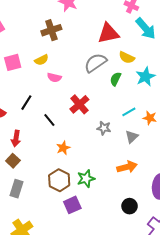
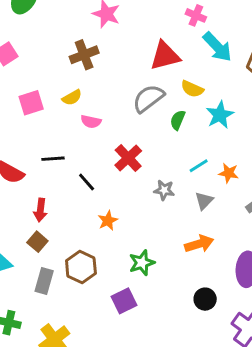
black line: (26, 103) -> (53, 159), turned 56
brown hexagon: (59, 180) -> (81, 267), moved

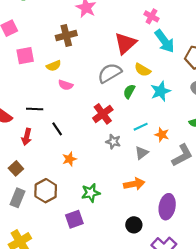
red triangle: (165, 56) -> (125, 43), turned -35
pink square: (31, 103) -> (25, 56), moved
red cross: (128, 158) -> (103, 114), moved
red arrow: (40, 210) -> (27, 137), moved

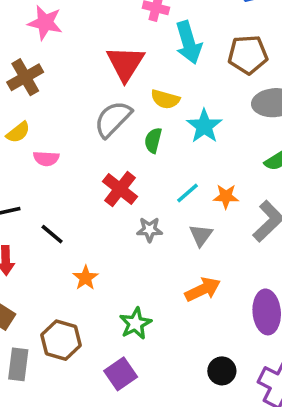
cyan arrow: (165, 41) -> (189, 42), turned 35
black circle: (134, 225) -> (222, 371), moved

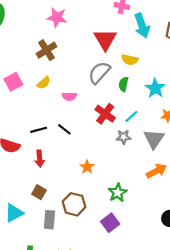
cyan star: (204, 126) -> (155, 88), moved
pink semicircle: (46, 158) -> (69, 96), moved
cyan line: (188, 193) -> (131, 116), moved
black line: (52, 234) -> (64, 129), moved
gray triangle: (201, 235) -> (154, 139), size x1.5

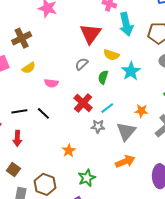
brown cross: (47, 50) -> (22, 38), moved
gray semicircle: (99, 73) -> (82, 64), size x0.6
cyan star: (155, 88) -> (131, 71), moved
orange star: (87, 167) -> (69, 151), moved

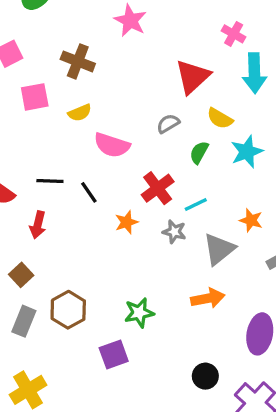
brown cross: (22, 38) -> (78, 61), turned 36
pink semicircle: (51, 83) -> (112, 145), size x1.5
orange star: (69, 151) -> (127, 222), moved

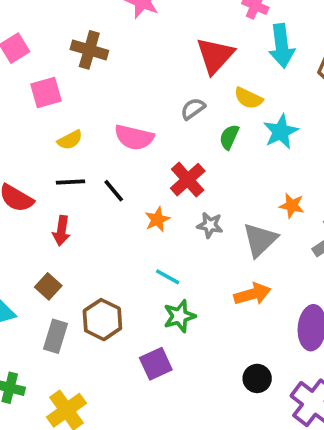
yellow semicircle: (80, 113) -> (70, 140), moved
cyan line: (196, 205) -> (168, 277), moved, turned 60

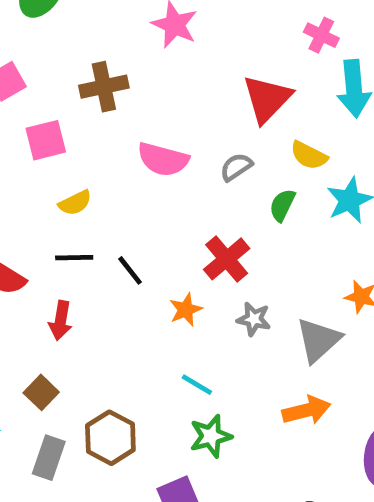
brown cross: (89, 50) -> (104, 87), turned -30
pink semicircle: (134, 137) -> (163, 159), moved

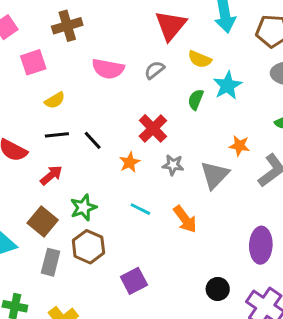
green semicircle: (282, 205) -> (196, 100), moved
red arrow: (61, 320) -> (51, 175), turned -135
brown square: (41, 392) -> (43, 221), size x1.4
orange arrow: (306, 410) -> (185, 219), moved, turned 72
green star: (211, 436) -> (83, 208), moved

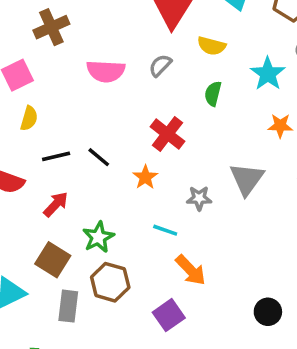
cyan star: (228, 85) -> (268, 74), moved
yellow semicircle: (55, 100) -> (29, 118), moved, turned -36
orange star: (239, 146) -> (280, 126), moved
gray star: (173, 165) -> (199, 198), moved
orange arrow: (185, 219) -> (191, 270), moved

